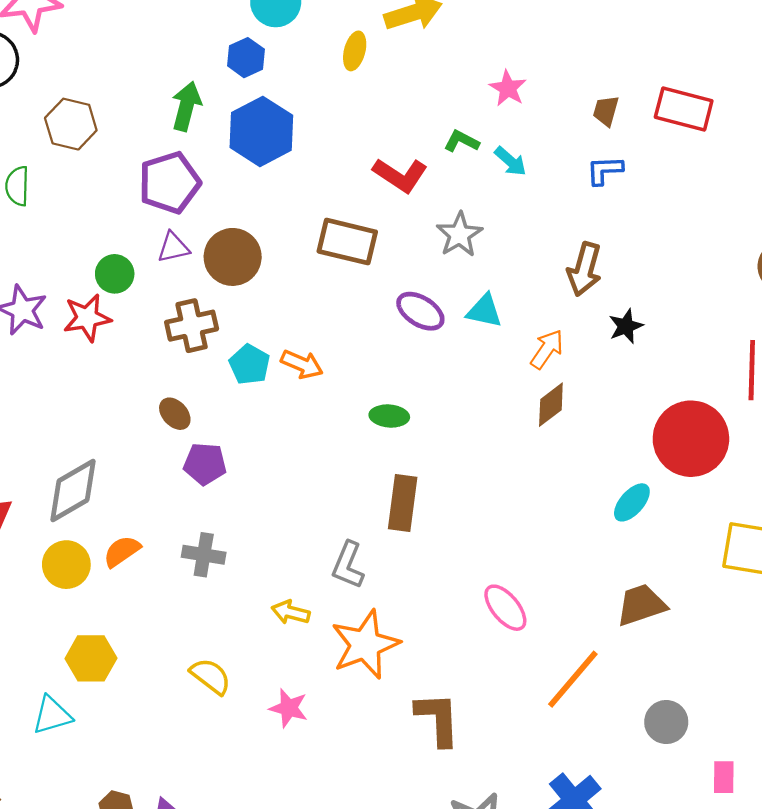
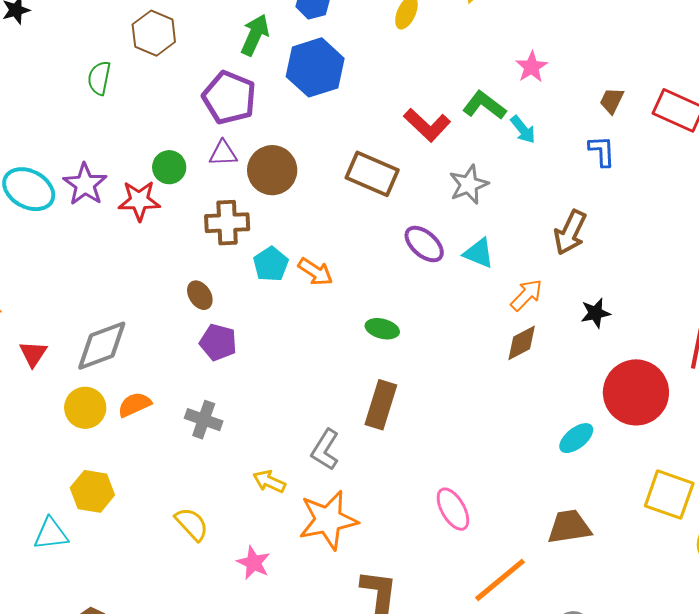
green L-shape: (462, 141) -> (484, 105), size x1.4
blue L-shape: (605, 170) -> (602, 151), turned 80
purple pentagon: (169, 183) -> (229, 98), turned 30
black star: (626, 326) -> (595, 313), moved

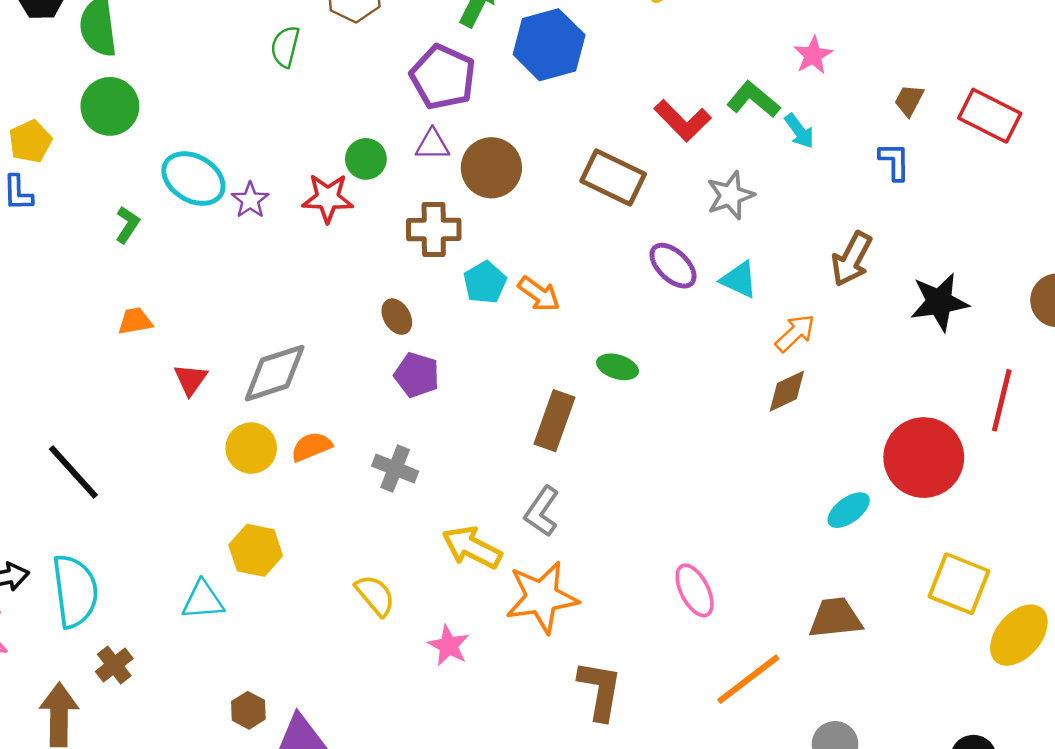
purple star: (85, 184) -> (250, 200), moved, size x0.7
black star: (595, 313) -> (939, 302), moved, size x1.6
brown rectangle: (381, 405) -> (554, 421), moved
yellow arrow: (269, 481) -> (472, 547), size x1.5

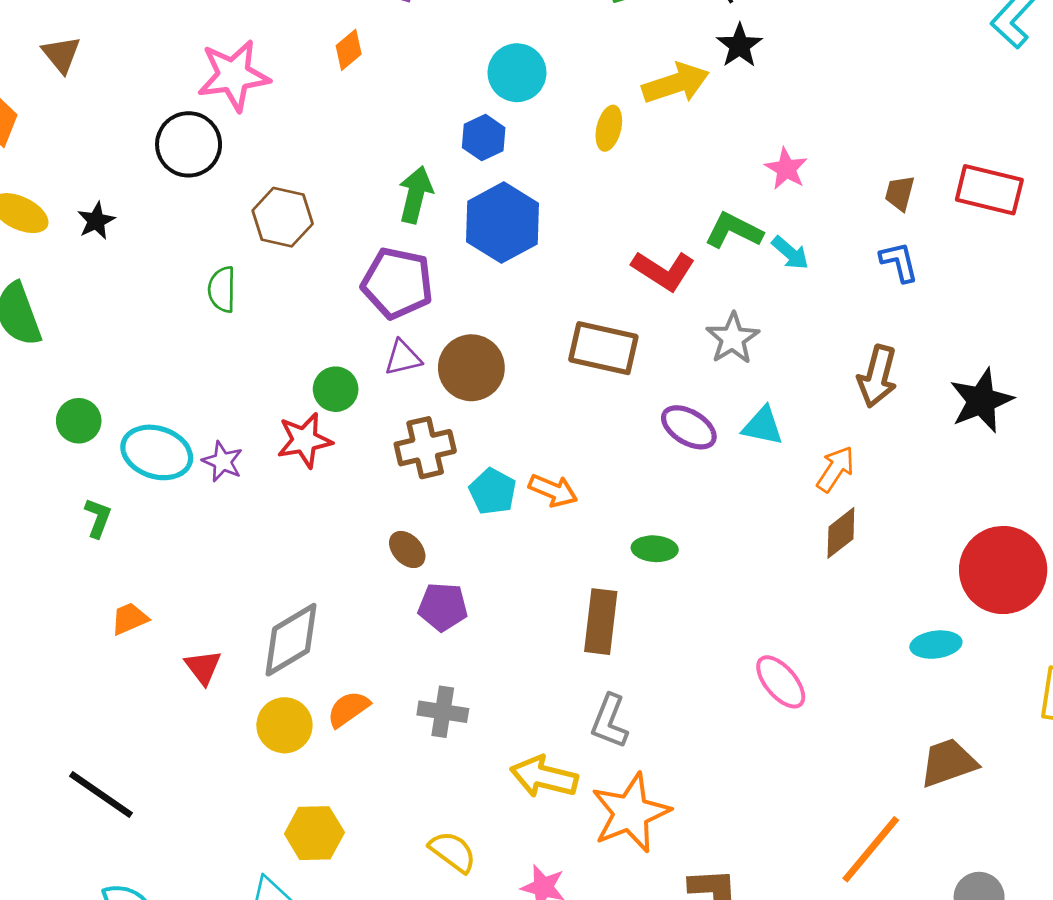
green circle: (110, 106) -> (79, 421), moved, size x0.7
cyan ellipse: (849, 510) -> (936, 645), turned 42
pink ellipse: (695, 590) -> (781, 682), moved

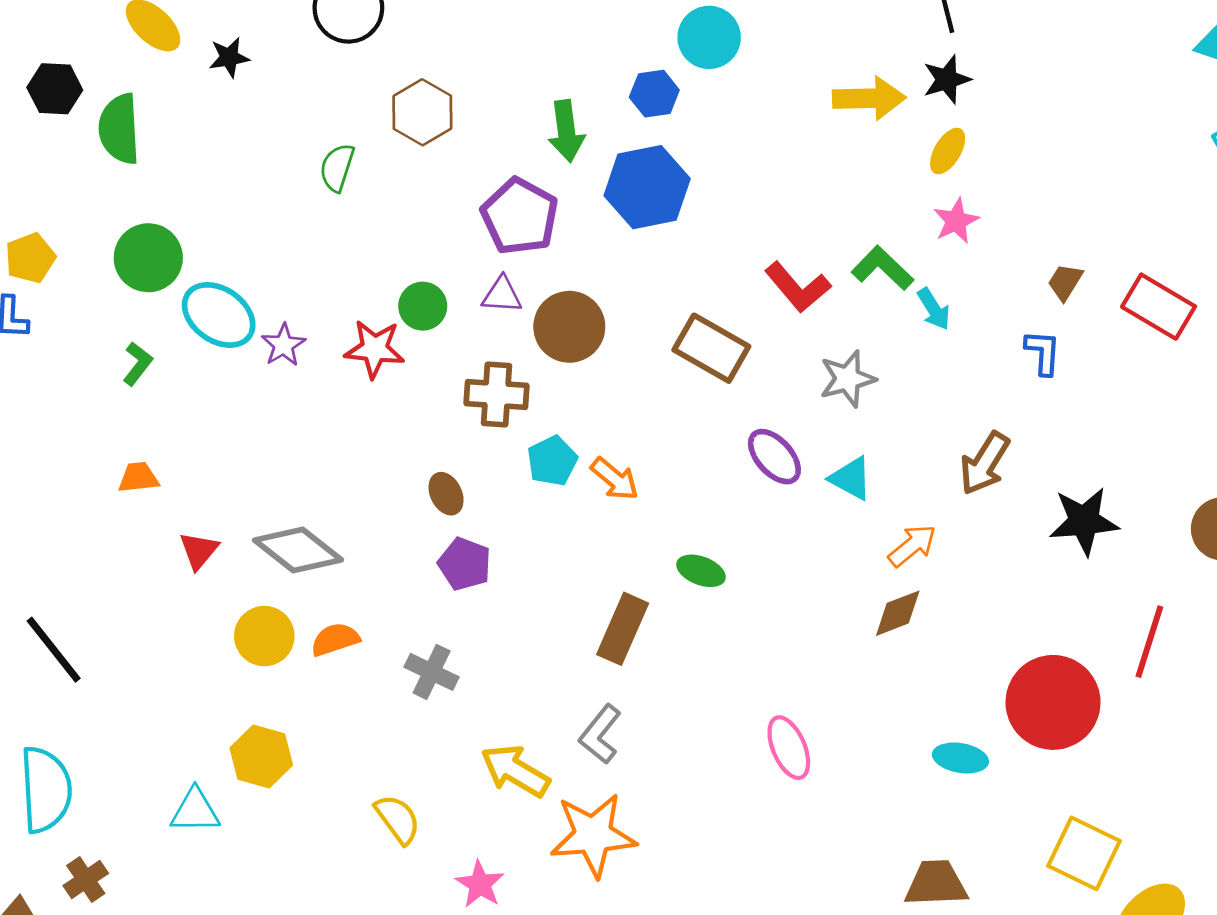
yellow ellipse: (609, 128) -> (948, 151), moved
green arrow: (416, 195) -> (566, 131), turned 142
green circle: (79, 421) -> (148, 258), size x1.4
gray diamond: (291, 640) -> (298, 550), turned 52

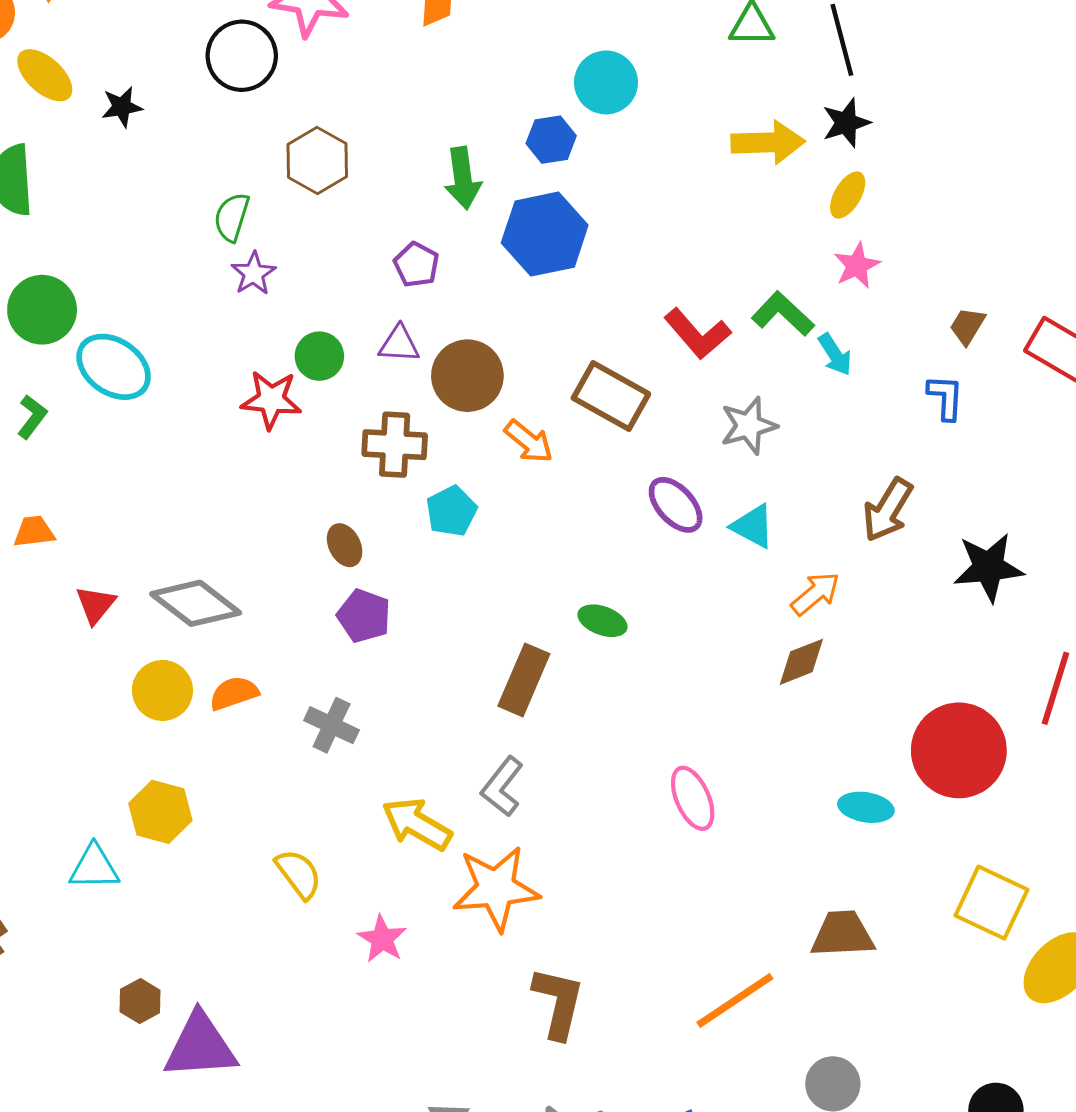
purple pentagon: (520, 216) -> (416, 265), size x0.6
purple star: (283, 345) -> (253, 273), moved
orange arrow: (615, 479) -> (529, 441), moved

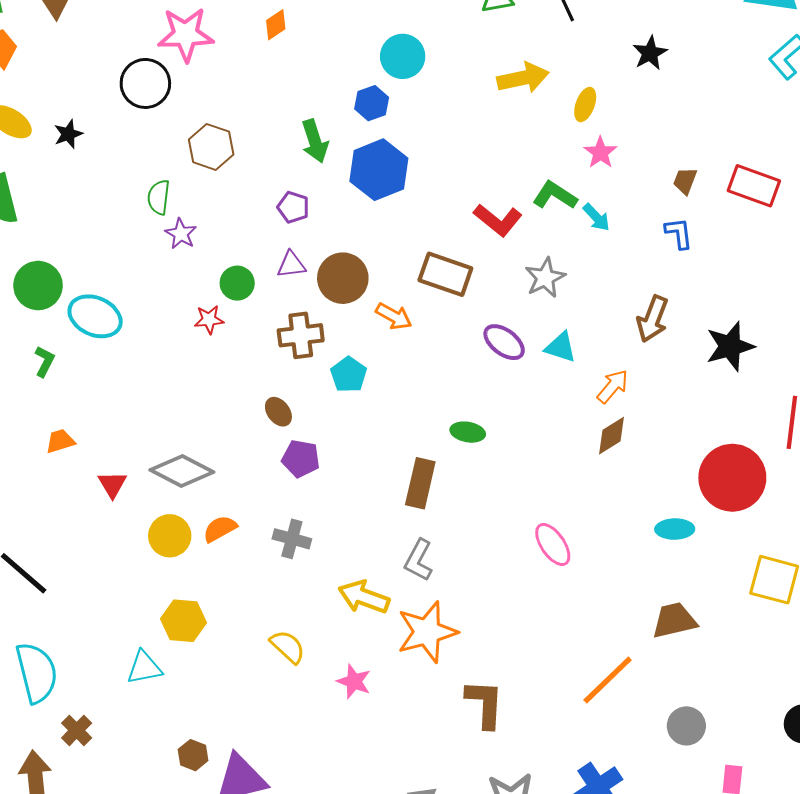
black star: (846, 123) -> (650, 53), moved
red star: (271, 400) -> (209, 320), size x0.7

